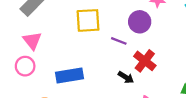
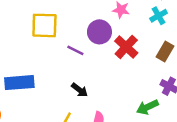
red cross: (145, 61) -> (126, 47), moved

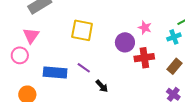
red cross: (126, 47) -> (144, 58), turned 30
purple line: (75, 50) -> (84, 68), moved

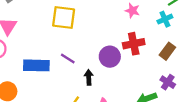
purple circle: (125, 42) -> (110, 57), moved
black arrow: (102, 86) -> (89, 77), turned -136

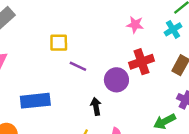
yellow square: (64, 17) -> (59, 43), size x0.7
purple line: (68, 59) -> (78, 66), moved

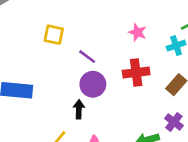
purple line: (78, 66) -> (87, 57), moved
purple circle: (116, 80) -> (93, 84), moved

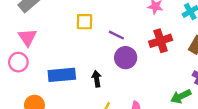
black arrow: (79, 109) -> (97, 79), moved

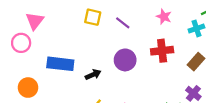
purple line: (116, 35) -> (123, 23), moved
black arrow: (97, 79) -> (93, 75), turned 63

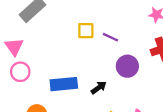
pink triangle: (35, 21) -> (14, 47), moved
purple line: (123, 23) -> (111, 37), moved

